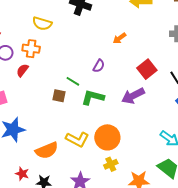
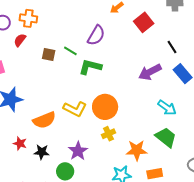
purple semicircle: (99, 66) -> (96, 35), size x1.5
red square: (147, 69) -> (144, 22), moved
brown square: (59, 96) -> (49, 54), moved
purple arrow: (133, 96) -> (150, 72), moved

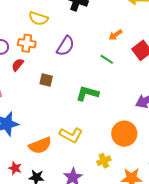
purple semicircle: (96, 35) -> (65, 46), moved
green line: (70, 51) -> (107, 59), moved
orange circle: (105, 107) -> (124, 134), moved

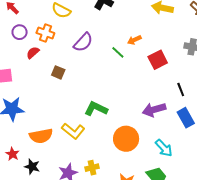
green line: (107, 59) -> (118, 52), moved
green L-shape: (87, 93) -> (96, 109), moved
yellow cross: (104, 161) -> (92, 168), moved

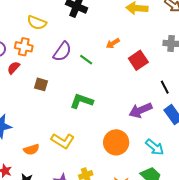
green line: (118, 52) -> (86, 60), moved
green L-shape: (96, 109) -> (82, 101), moved
orange semicircle: (41, 136) -> (31, 150), size x0.7

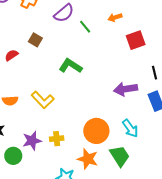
red semicircle: (14, 68) -> (11, 55), moved
orange circle: (116, 142) -> (96, 131), moved

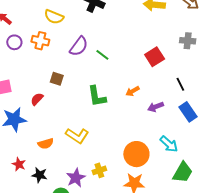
orange arrow: (115, 17) -> (133, 91), moved
green L-shape: (71, 66) -> (97, 96), turned -120
purple arrow: (126, 89) -> (156, 107), size x0.7
green trapezoid: (120, 156) -> (183, 172), moved, turned 75

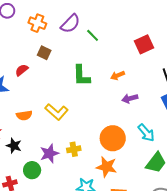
orange cross: (40, 41) -> (37, 23), moved
purple arrow: (156, 107) -> (130, 98), moved

